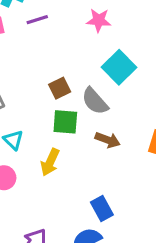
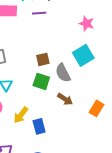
pink star: (99, 20) -> (87, 24), moved
yellow arrow: (50, 162) -> (21, 115), moved
blue rectangle: (102, 209) -> (39, 126), moved

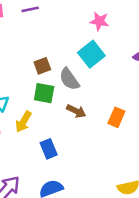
pink star: (87, 24) -> (99, 21), moved
yellow arrow: (21, 115) -> (23, 122), moved

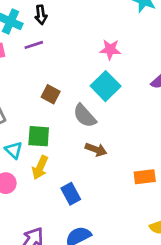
brown square: (42, 66) -> (51, 94), moved, turned -35
green square: (44, 93) -> (39, 136), moved
orange rectangle: (116, 117) -> (145, 177), moved, turned 66

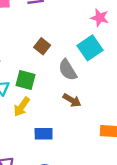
blue rectangle: (71, 194) -> (44, 134), turned -72

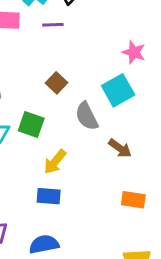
brown arrow: (72, 100) -> (120, 148), moved
yellow arrow: (22, 107) -> (55, 162), moved

